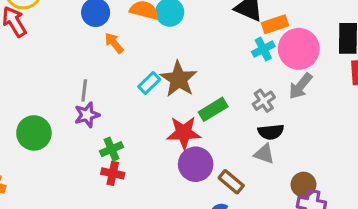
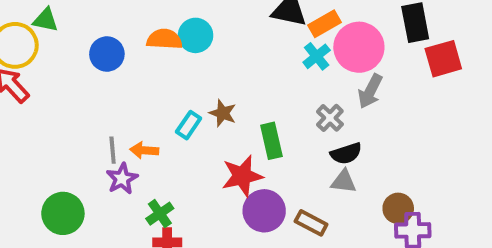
orange arrow: (114, 43) -> (144, 150), moved, turned -35
brown star: (179, 79) -> (223, 113), size x0.6
green rectangle: (213, 109) -> (271, 141), turned -60

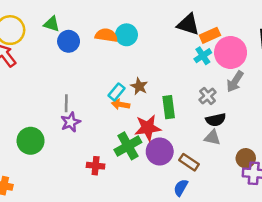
green triangle: (45, 20) -> (52, 24), moved
orange arrow: (144, 150) -> (121, 104), moved
green cross: (160, 214) -> (128, 146), moved, size x1.5

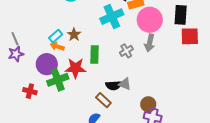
cyan cross: (203, 56) -> (112, 17), moved, size x1.6
gray arrow: (235, 81) -> (150, 43), turned -30
gray line: (66, 103) -> (15, 39), turned -32
black semicircle: (216, 120) -> (113, 85), moved
purple circle: (160, 152) -> (47, 64), moved

